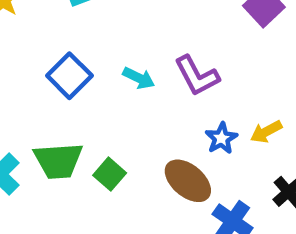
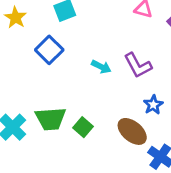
blue square: (69, 76) -> (49, 50), moved

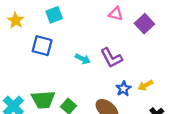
blue square: (49, 50) -> (42, 46), turned -30

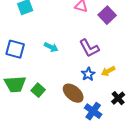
blue square: (42, 46) -> (15, 49), moved
purple L-shape: (111, 58) -> (89, 48), moved

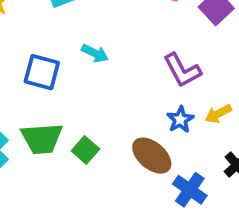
cyan arrow: (51, 47) -> (95, 53), moved

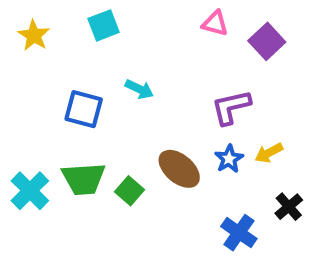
purple L-shape: (182, 70) -> (231, 107), turned 105
brown ellipse: (152, 156) -> (179, 169), moved

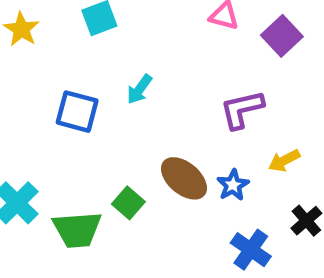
cyan arrow: (139, 89) -> (139, 89), turned 100
blue star: (229, 159) -> (233, 185), moved
green trapezoid: (84, 179) -> (77, 230), moved

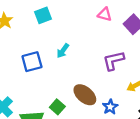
blue square: (77, 112) -> (32, 62), turned -30
blue star: (233, 185) -> (110, 107), moved

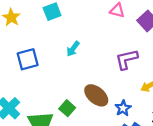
blue square: (32, 62) -> (28, 59), moved

